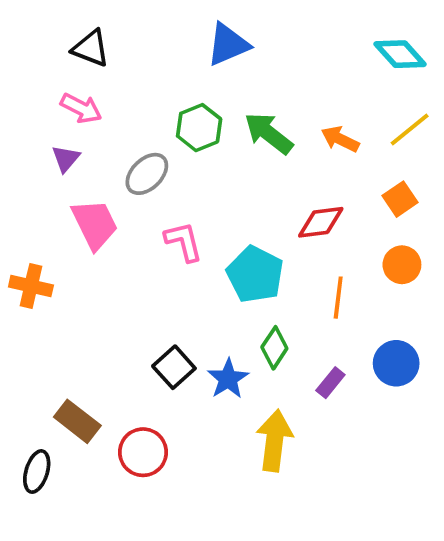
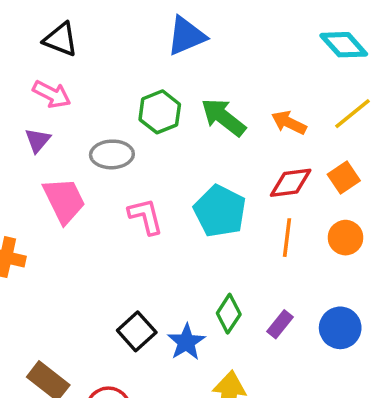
gray ellipse: (147, 174) -> (112, 154), turned 42
red diamond: (321, 222) -> (291, 183), moved
cyan pentagon: (255, 274) -> (220, 211), moved
orange line: (338, 298) -> (287, 238), moved
purple rectangle: (330, 383) -> (280, 324), moved

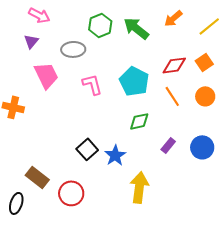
orange arrow: (289, 123) -> (173, 18), moved, turned -66
orange line: (287, 238) -> (172, 96), turned -40
green diamond: (229, 314) -> (139, 121), moved, turned 45

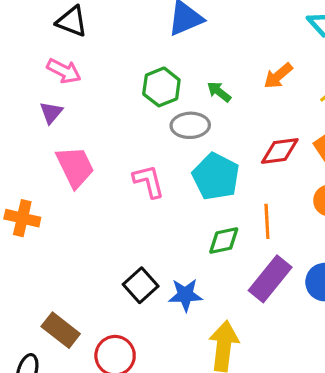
green arrow: (136, 28) -> (219, 92), size x0.6
gray ellipse: (73, 49) -> (190, 125), moved
orange line: (172, 96) -> (267, 221), moved, turned 30
purple rectangle: (168, 145) -> (270, 279), size x1.8
blue star: (115, 155) -> (185, 295), turned 30

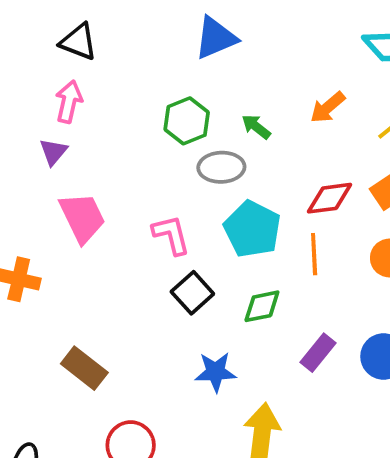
pink arrow: (64, 71) -> (69, 102), turned -104
orange line: (267, 221) -> (314, 254), moved
purple rectangle: (270, 279) -> (318, 353), size x0.7
black square: (141, 285) -> (192, 293), moved
brown rectangle: (61, 330) -> (84, 368), moved

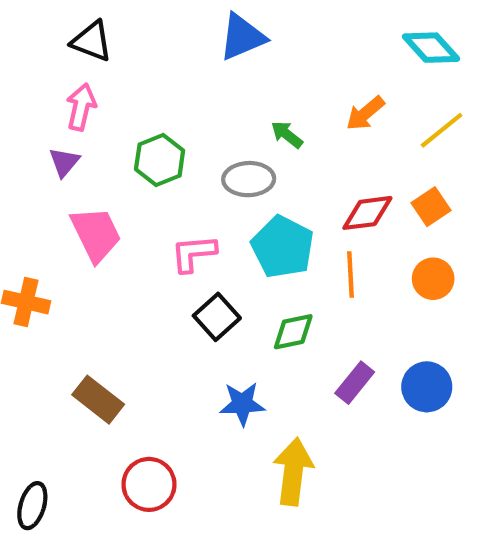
green hexagon: (187, 121) -> (160, 160), moved
pink L-shape: (171, 235) -> (194, 253), turned -81

